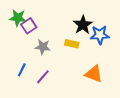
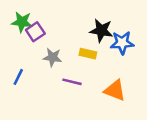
black star: (83, 25) -> (101, 30), turned -30
blue line: (22, 70) -> (18, 77), moved
purple line: (43, 77) -> (72, 82), moved, turned 63

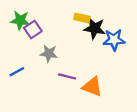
yellow rectangle: (88, 54) -> (82, 18), moved
blue line: (18, 77) -> (17, 72), turned 35
orange triangle: (115, 90) -> (92, 87), moved

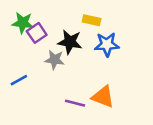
black star: (95, 28) -> (70, 42), moved
blue star: (114, 40) -> (107, 44), moved
purple line: (67, 76) -> (75, 103), moved

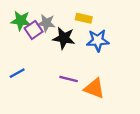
gray star: (55, 60) -> (46, 23), moved
purple line: (75, 103) -> (69, 79), moved

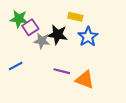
gray star: (46, 23) -> (42, 41), moved
blue star: (98, 40) -> (88, 37), turned -30

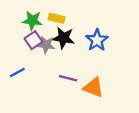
yellow rectangle: (75, 17) -> (57, 18), moved
green star: (19, 19) -> (32, 21), moved
purple square: (30, 27) -> (33, 40), moved

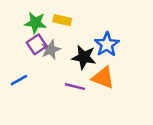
black star: (63, 38) -> (84, 57), moved
gray star: (46, 45) -> (51, 50), turned -30
orange triangle: (93, 87) -> (103, 78), moved

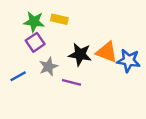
blue star: (107, 44) -> (129, 61), moved, turned -30
gray star: (51, 50) -> (48, 67), moved
orange triangle: (103, 78) -> (107, 52), moved

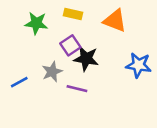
yellow rectangle: (59, 19) -> (73, 14), moved
purple square: (35, 42) -> (70, 45), moved
orange triangle: (107, 52) -> (115, 21), moved

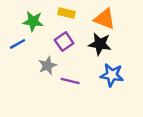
black star: (86, 59) -> (100, 44), moved
blue star: (138, 65) -> (112, 75), moved
blue line: (19, 82) -> (18, 44), moved

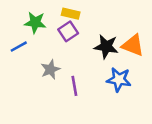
orange triangle: (105, 19) -> (133, 45), moved
purple square: (64, 42) -> (68, 31), moved
purple line: (70, 81) -> (74, 86), turned 66

